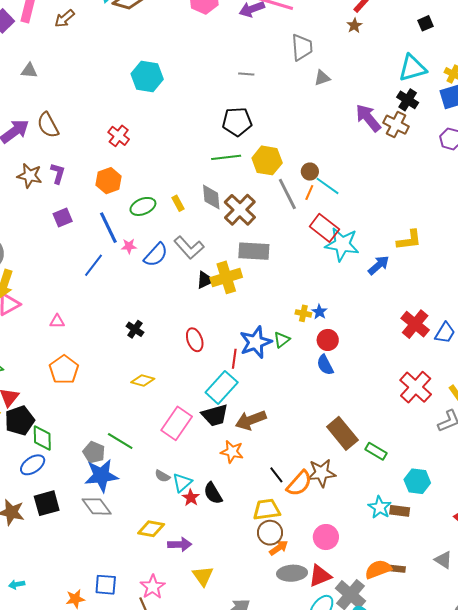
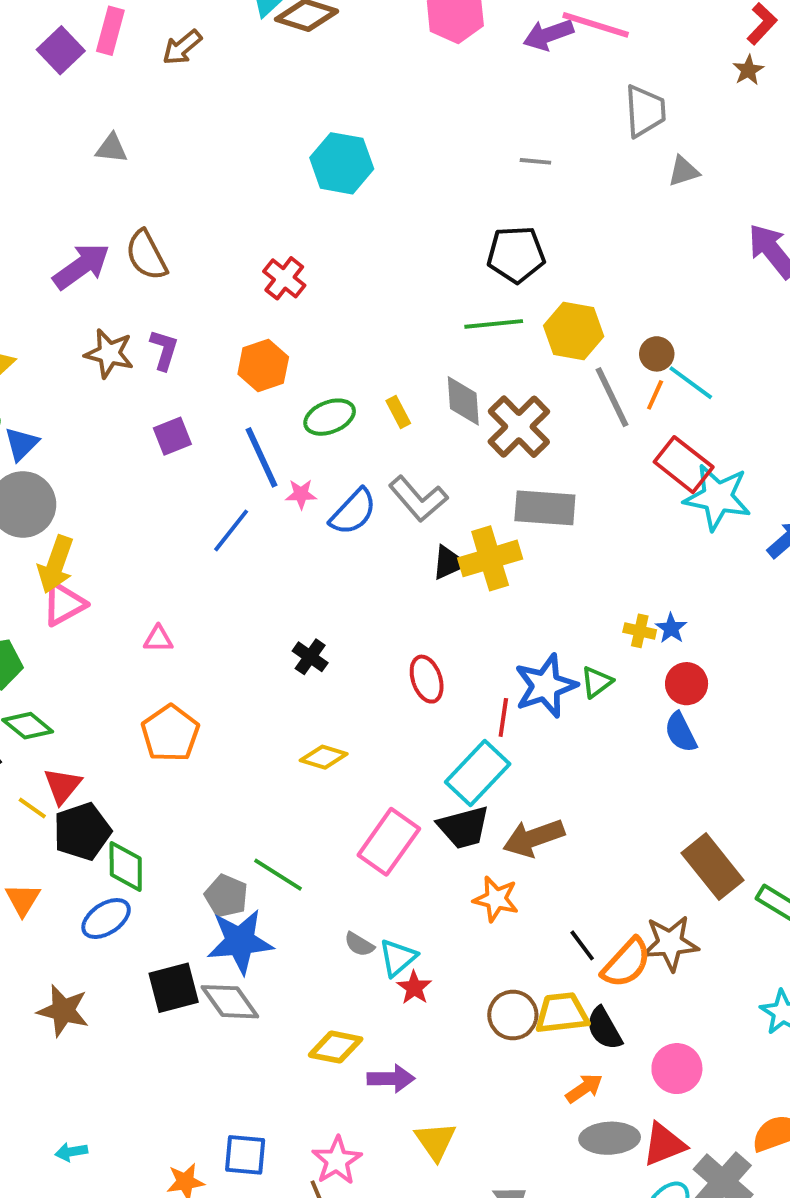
black semicircle: (213, 493) -> (604, 1028), moved
black square: (47, 503) -> (174, 988), moved
brown circle: (270, 533) -> (513, 1015), moved

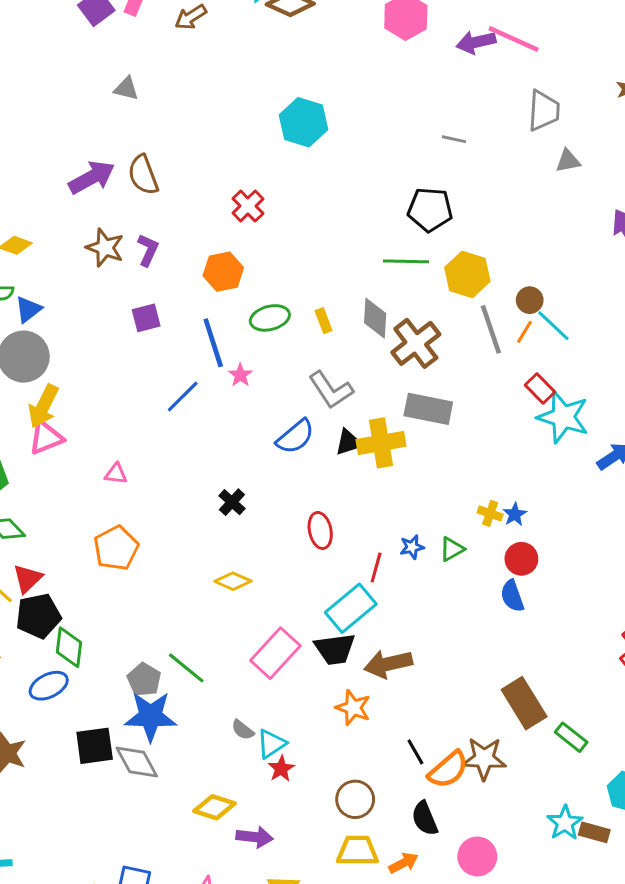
red rectangle: (684, 465) -> (540, 388), size x0.7
pink star: (301, 494) -> (240, 375), turned 30
blue semicircle: (353, 512) -> (295, 437), moved
blue star: (546, 686) -> (412, 547), size x0.5
yellow trapezoid: (562, 1013) -> (358, 851), moved

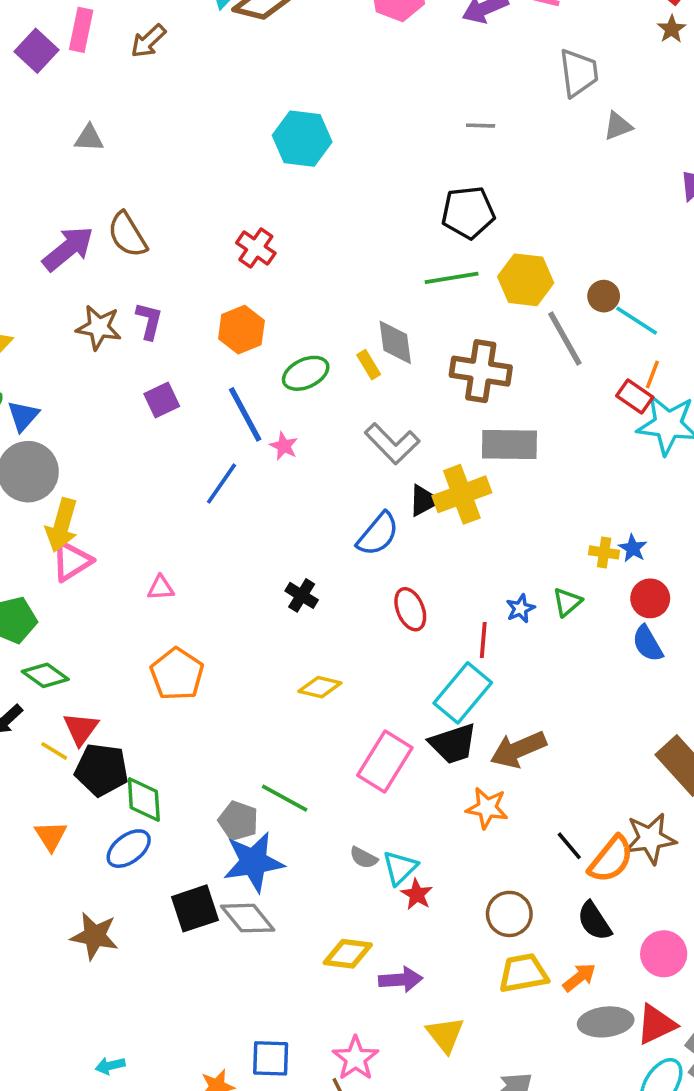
gray diamond: (375, 318) -> (395, 342), moved
orange line: (525, 332) -> (652, 374), moved
brown cross: (416, 343) -> (481, 371), turned -33
blue semicircle: (295, 437) -> (378, 534), moved
black pentagon: (38, 616) -> (102, 770), turned 30

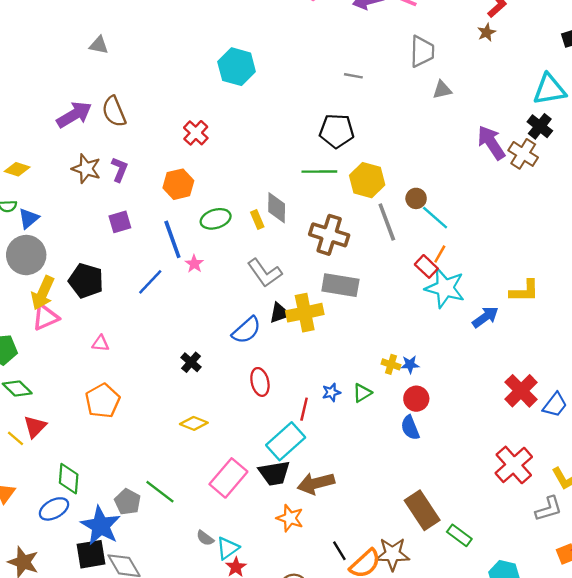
blue star: (633, 548) -> (410, 364), turned 30
black pentagon: (102, 770) -> (86, 281), moved
blue star: (254, 862) -> (101, 526), moved, turned 30

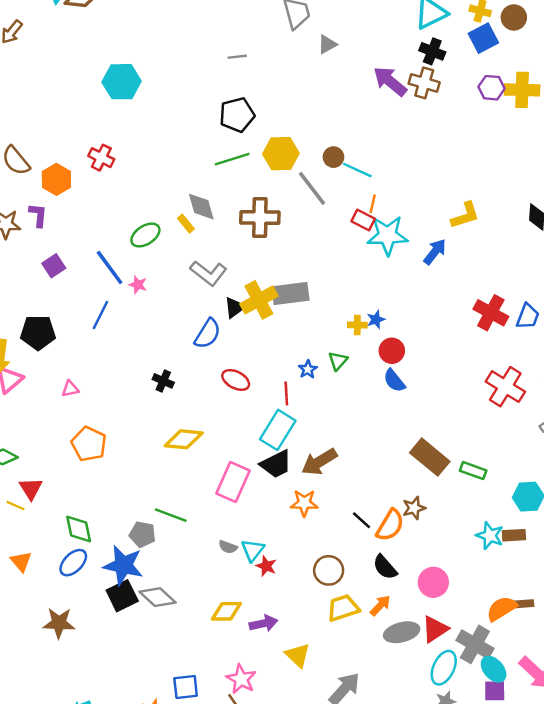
orange hexagon: (178, 184) -> (56, 179), moved
gray rectangle: (340, 285) -> (290, 294), moved
red ellipse: (260, 382) -> (236, 380), turned -32
yellow diamond: (194, 423) -> (184, 439), size x1.4
brown star: (393, 554) -> (414, 508), size x0.7

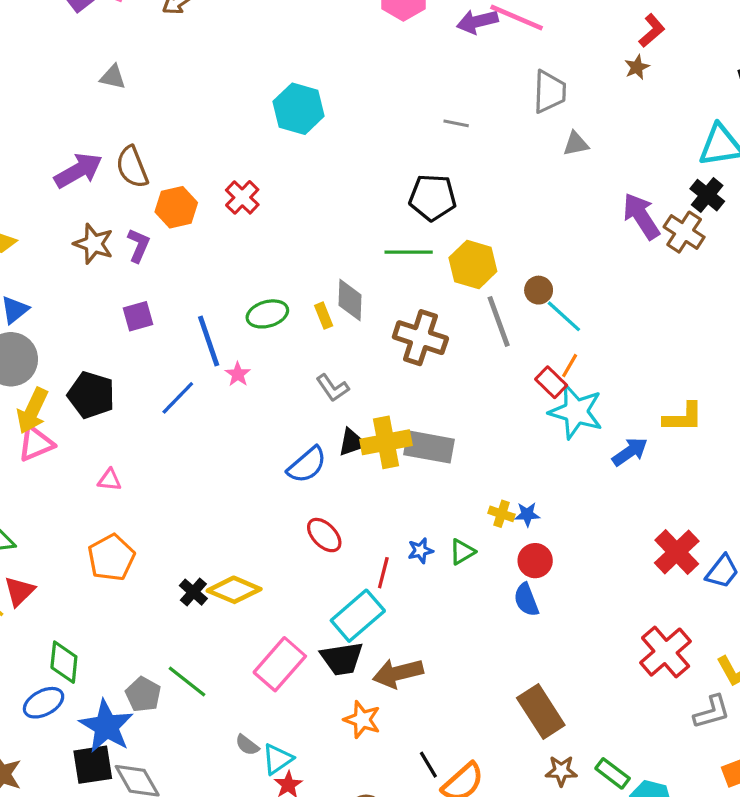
gray L-shape: (209, 273) -> (333, 388), size x0.7
black cross: (163, 381) -> (193, 592), moved
green rectangle: (473, 471) -> (613, 773), moved
brown star: (414, 508) -> (561, 771), moved

